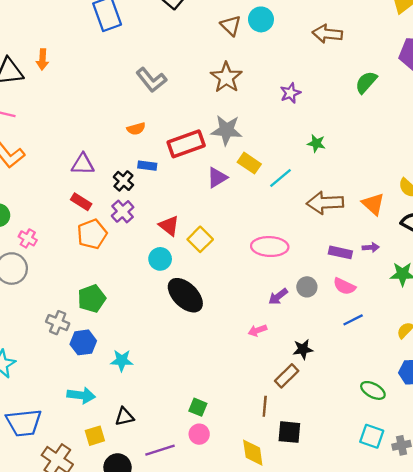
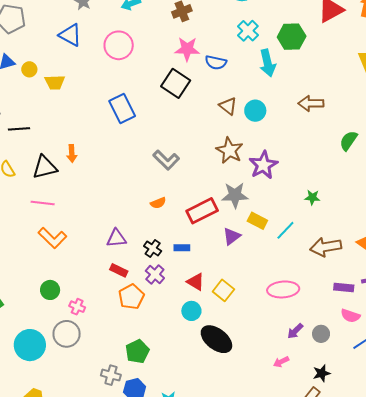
cyan circle: (261, 19) -> (255, 111), moved
purple star: (290, 93) -> (263, 165), moved, size x1.6
blue rectangle: (147, 166) -> (182, 248), moved
gray circle: (307, 287) -> (321, 334), moved

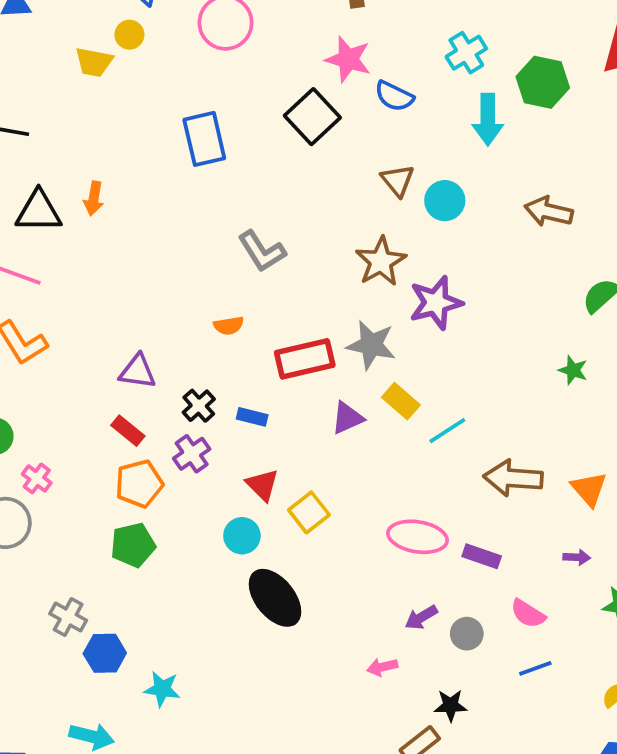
yellow circle: (29, 69) -> (129, 35), moved
green star: (312, 197) -> (573, 370), moved
purple rectangle: (344, 287) -> (482, 556), moved
green pentagon: (137, 351) -> (133, 545), moved

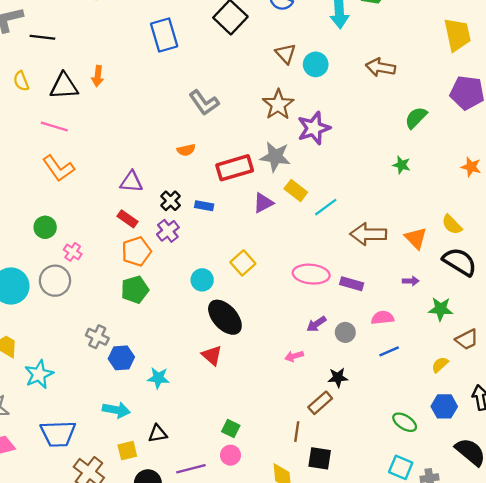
red triangle: (262, 485) -> (212, 355), moved
pink semicircle: (528, 614) -> (383, 318), turned 145

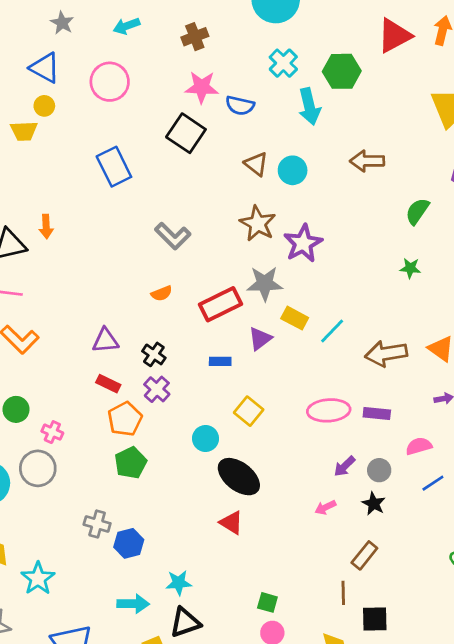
blue rectangle: (204, 206) -> (220, 361), moved
cyan star: (158, 378) -> (179, 583), moved
black star: (338, 378) -> (374, 504), moved, turned -30
black triangle: (158, 434) -> (185, 623), size x1.4

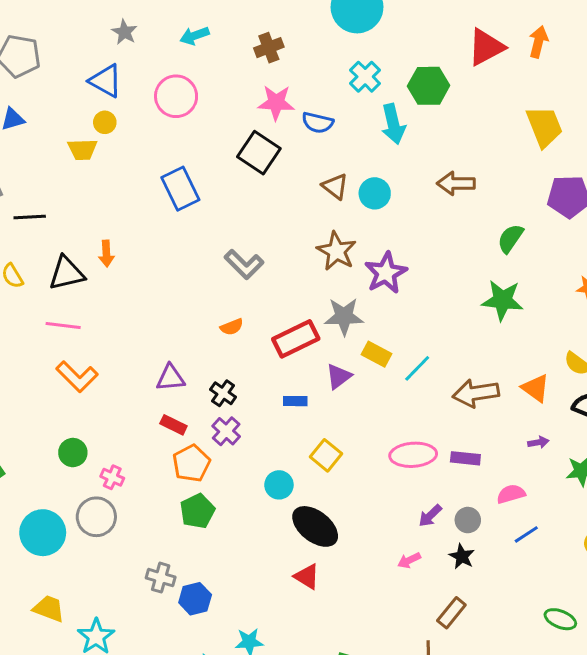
green star: (410, 268) -> (502, 300), size x1.8

